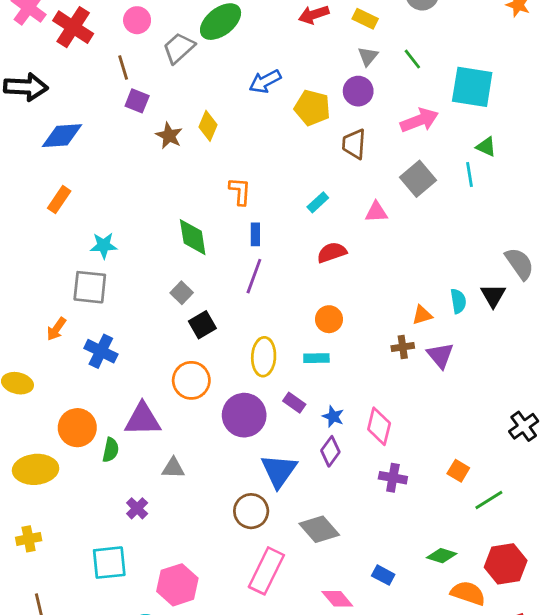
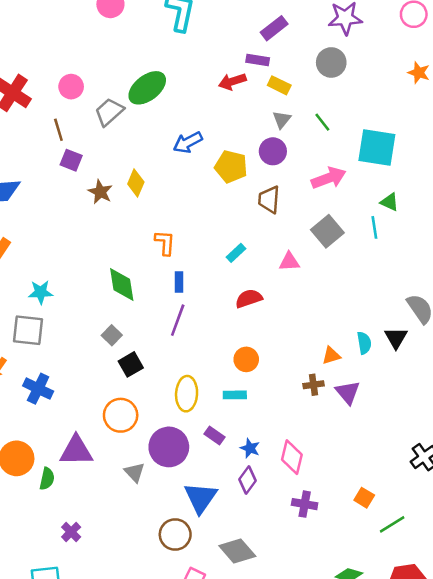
gray triangle: (173, 468) -> (135, 472), moved, turned 45

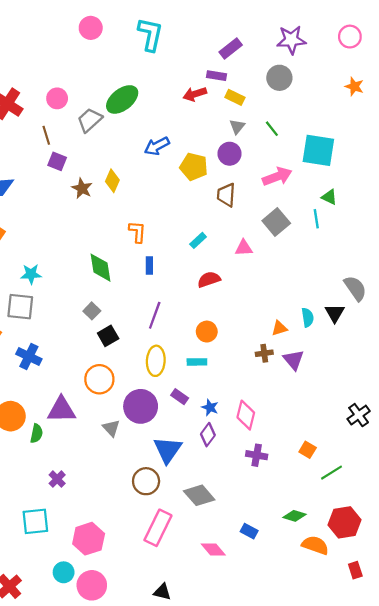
purple line: (178, 320) -> (155, 315), moved

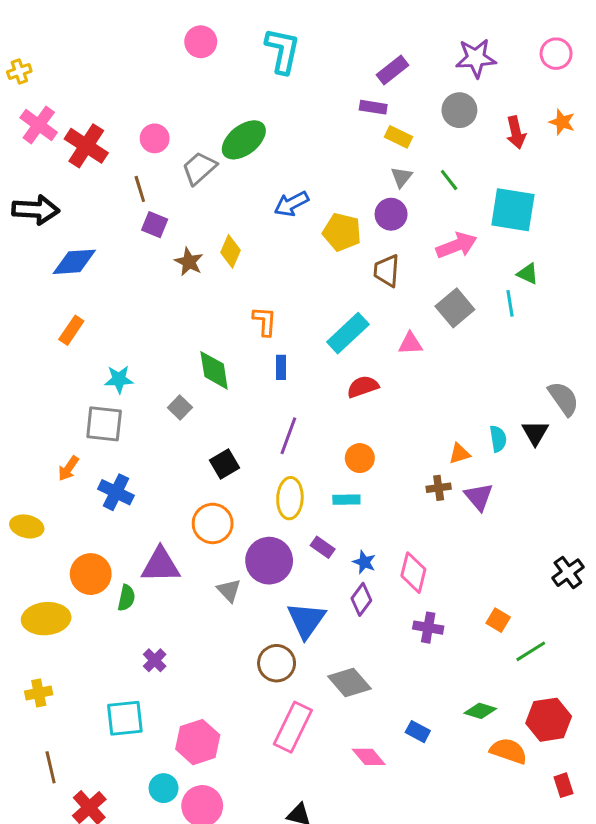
red arrow: (195, 94) -> (516, 132), moved, turned -85
cyan rectangle: (198, 240) -> (348, 333), size x1.8
gray square: (92, 311) -> (180, 407), moved

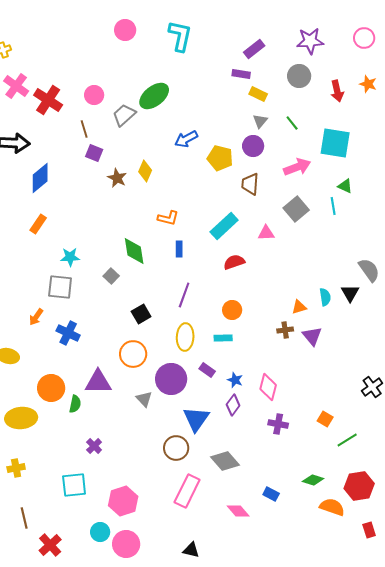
blue diamond: (74, 262) -> (40, 178), turned -36
orange L-shape: (265, 321) -> (168, 218), turned 100

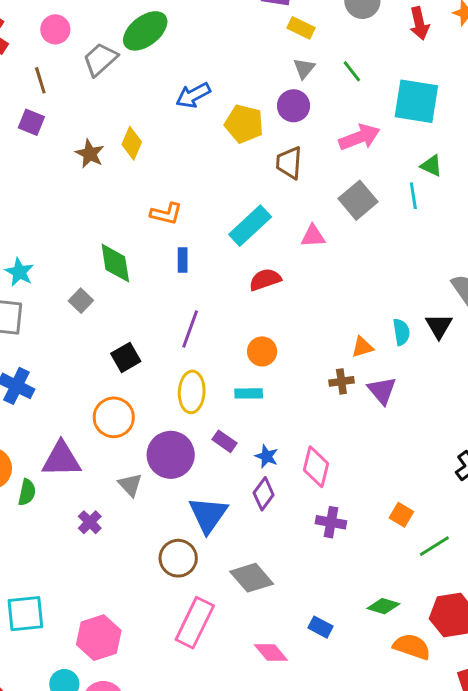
purple square: (94, 153) -> (31, 122), moved
cyan star: (70, 257) -> (19, 272), turned 30
purple cross: (94, 446) -> (90, 522), moved

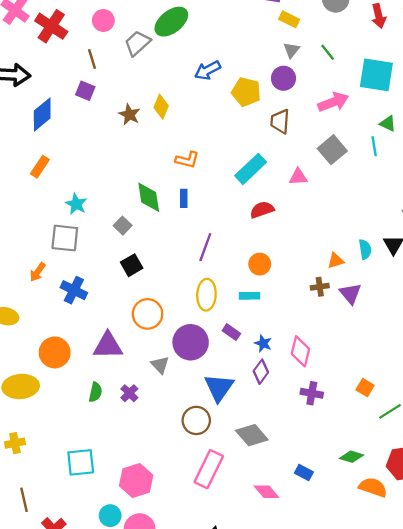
blue rectangle: (183, 260) -> (184, 198), moved
black square: (126, 357) -> (132, 265), moved
green semicircle: (27, 492) -> (95, 392), moved

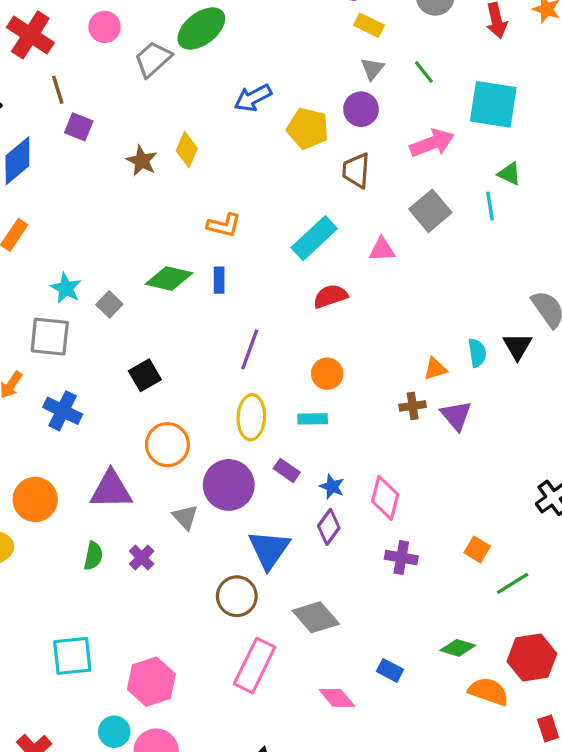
brown line: (92, 59) -> (58, 90), moved
green diamond: (149, 197) -> (169, 279), turned -68
gray square: (123, 226) -> (109, 304), moved

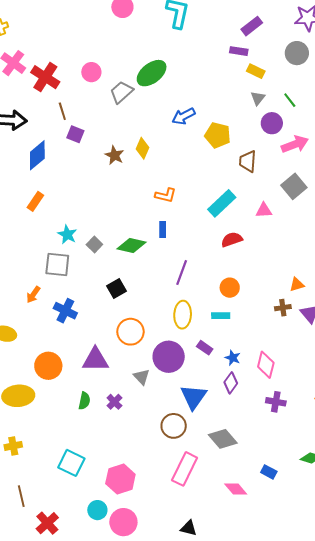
purple circle: (361, 109) -> (272, 123), moved
green diamond: (169, 279) -> (131, 245), moved
cyan square: (72, 656) -> (71, 463), turned 32

